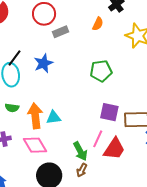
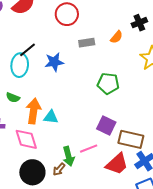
gray rectangle: (60, 32) -> (87, 43), moved
pink line: (98, 139) -> (89, 149), turned 30
red trapezoid: (114, 149) -> (117, 164), moved
brown arrow: (82, 170) -> (59, 169), moved

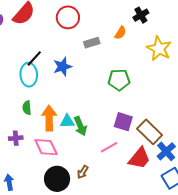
green semicircle: (13, 98) -> (27, 108), turned 72
brown rectangle: (131, 139) -> (150, 132), turned 40
green arrow: (69, 156) -> (80, 126), moved

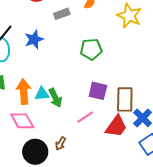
brown rectangle: (150, 132) -> (125, 99), turned 50

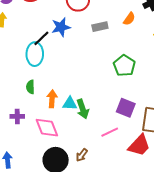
blue star: (34, 39) -> (61, 27), moved
green pentagon: (91, 49) -> (124, 66), turned 30
orange arrow: (24, 92) -> (52, 99), size x0.7

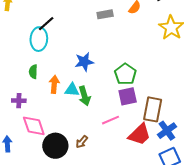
blue star: (61, 27) -> (84, 62), moved
green pentagon: (124, 66) -> (125, 74), moved
purple square: (126, 108) -> (128, 96), turned -36
pink diamond: (47, 128) -> (34, 126), moved

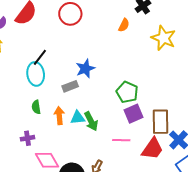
gray rectangle: (105, 14) -> (70, 86), moved
blue star: (84, 62) -> (85, 69), moved
pink line: (111, 120) -> (121, 140), turned 36

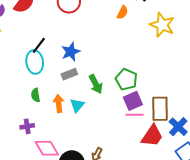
blue star: (85, 69) -> (71, 52), moved
cyan triangle: (78, 118) -> (77, 105), turned -42
green arrow: (91, 121) -> (96, 84), moved
pink line: (121, 140) -> (135, 115), moved

